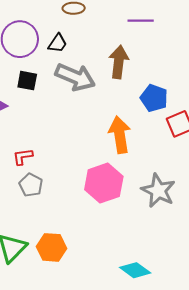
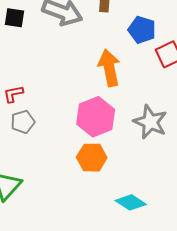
gray pentagon: (31, 185) -> (23, 122), turned 30
orange hexagon: (52, 247) -> (92, 158), moved

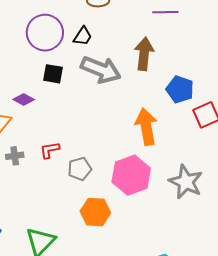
gray pentagon: (23, 122) -> (80, 169), moved
orange hexagon: (92, 158) -> (95, 212), moved

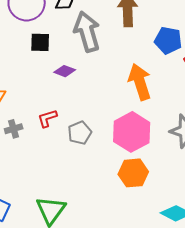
gray arrow: (101, 70) -> (87, 32), turned -120
purple diamond: (24, 99) -> (65, 71), moved
orange hexagon: (95, 212) -> (133, 173), moved

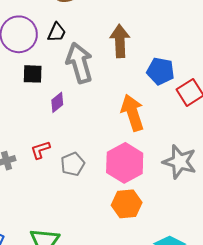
purple diamond: (65, 71) -> (57, 102), turned -60

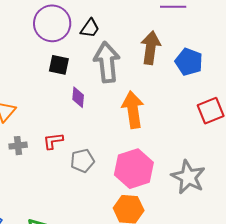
blue pentagon: (161, 71) -> (189, 62), moved
purple diamond: (57, 102) -> (78, 97), turned -55
orange arrow: (133, 113) -> (133, 110), moved

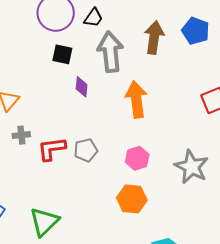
blue pentagon: (189, 62) -> (196, 31), moved
red L-shape: (53, 141) -> (52, 149), moved, size x1.4
pink hexagon: (134, 169) -> (137, 158), size x0.6

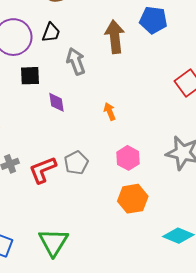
gray arrow: (110, 52) -> (76, 61), size x0.7
orange arrow: (136, 99) -> (110, 111), moved, size x0.5

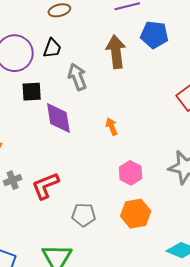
purple diamond: (57, 102) -> (58, 118), size x1.6
gray pentagon: (76, 163) -> (84, 215), moved, turned 30

